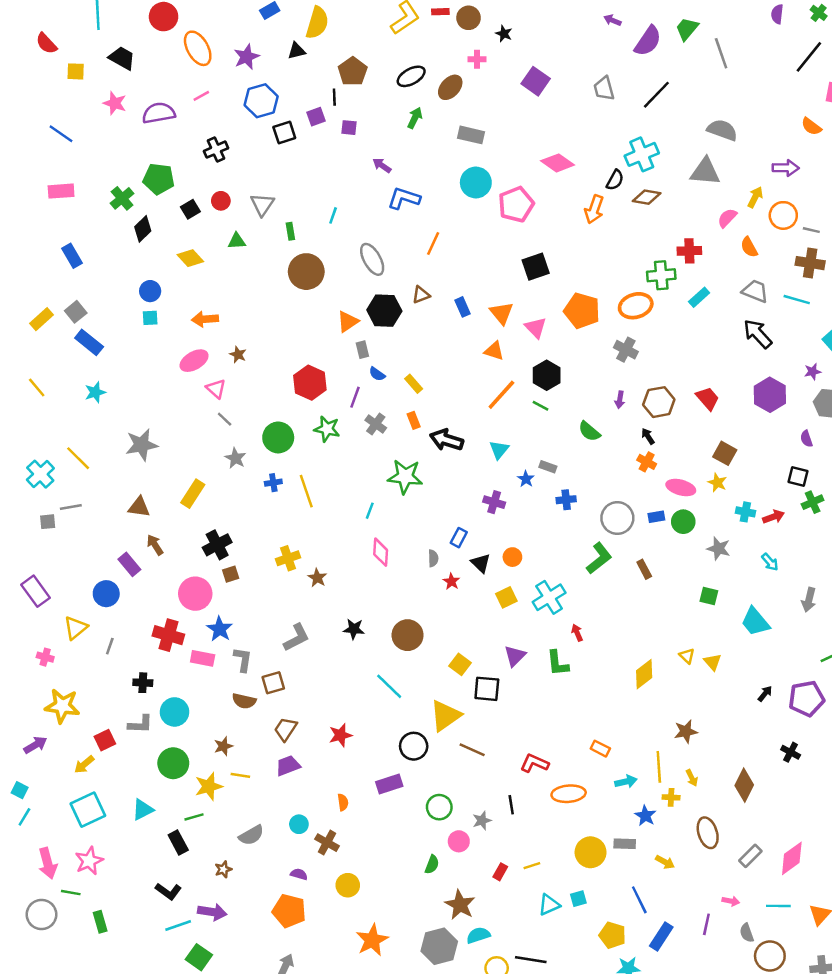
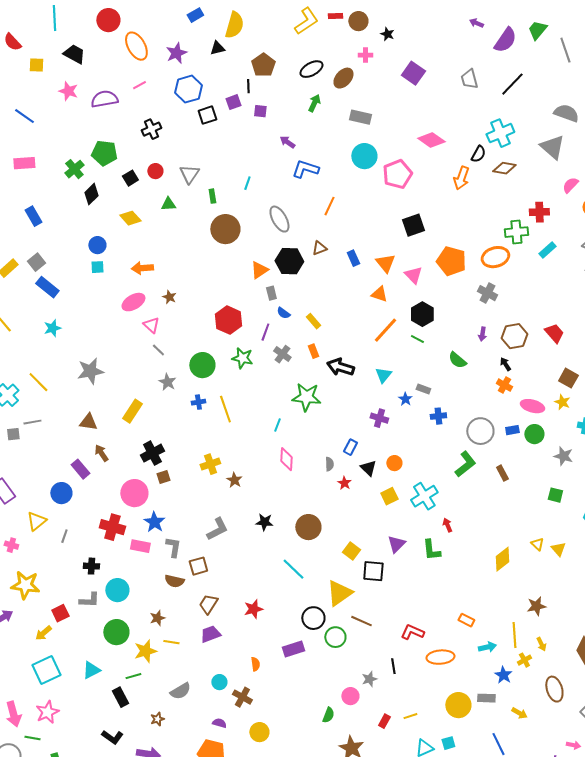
gray triangle: (705, 172) -> (552, 147), turned 36
yellow cross: (671, 797) -> (524, 660), turned -32
green circle: (439, 807) -> (335, 637), moved

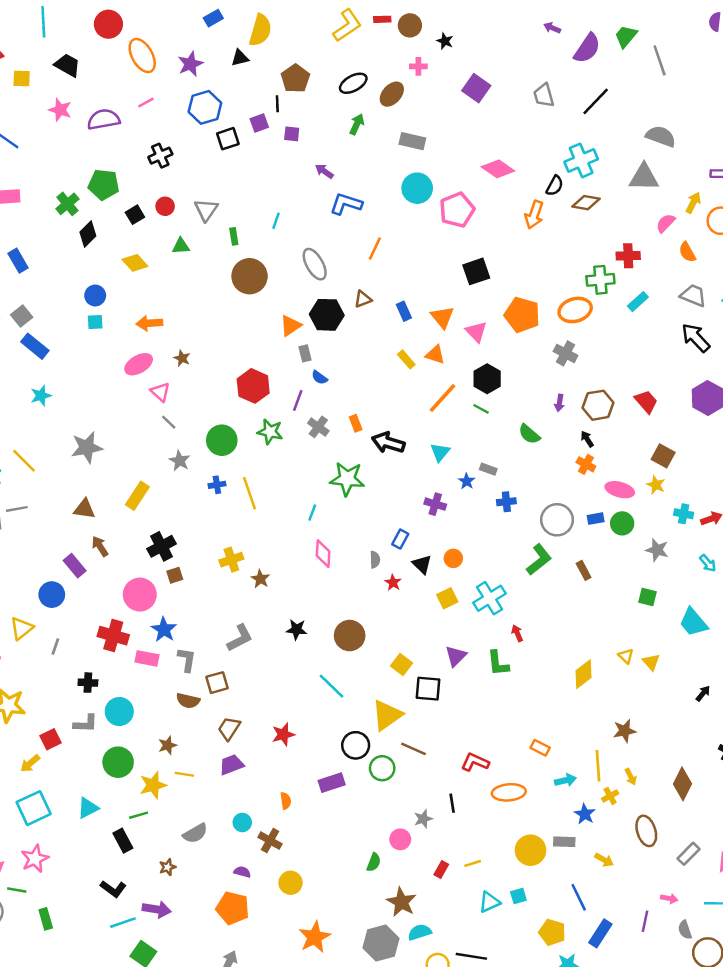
gray triangle: (552, 147) -> (644, 177), turned -40
yellow rectangle: (313, 321) -> (406, 359), moved

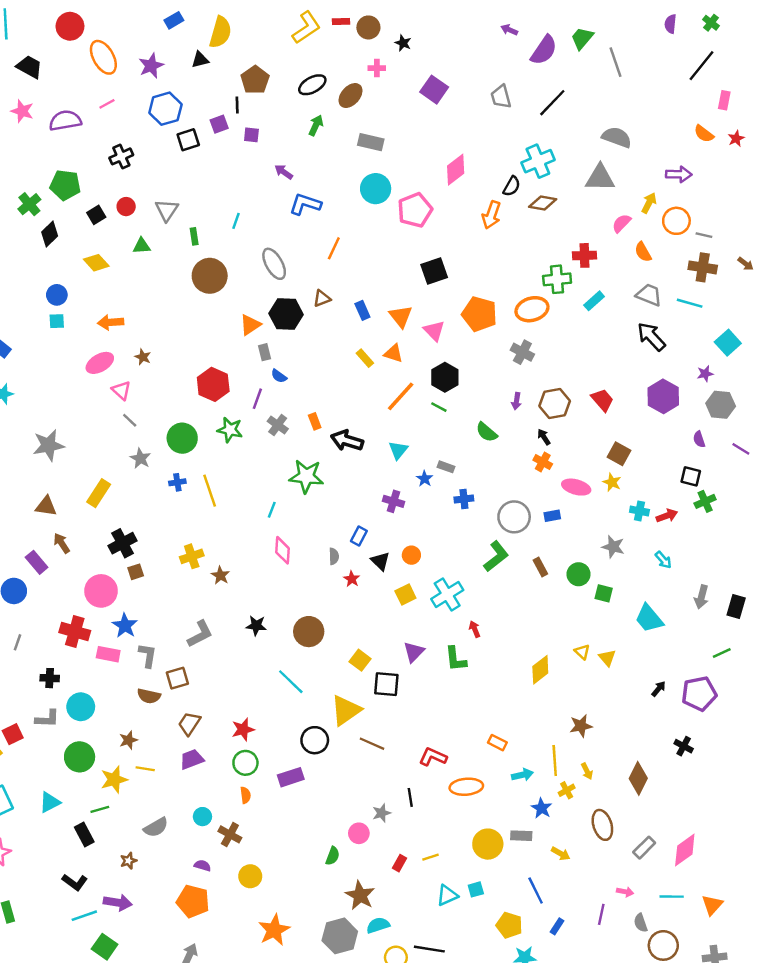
pink diamond: (498, 169) -> (456, 170), turned -72
green circle: (622, 523) -> (579, 574), moved
green circle: (382, 768) -> (245, 763), moved
blue rectangle: (600, 933) -> (557, 926), size x0.6

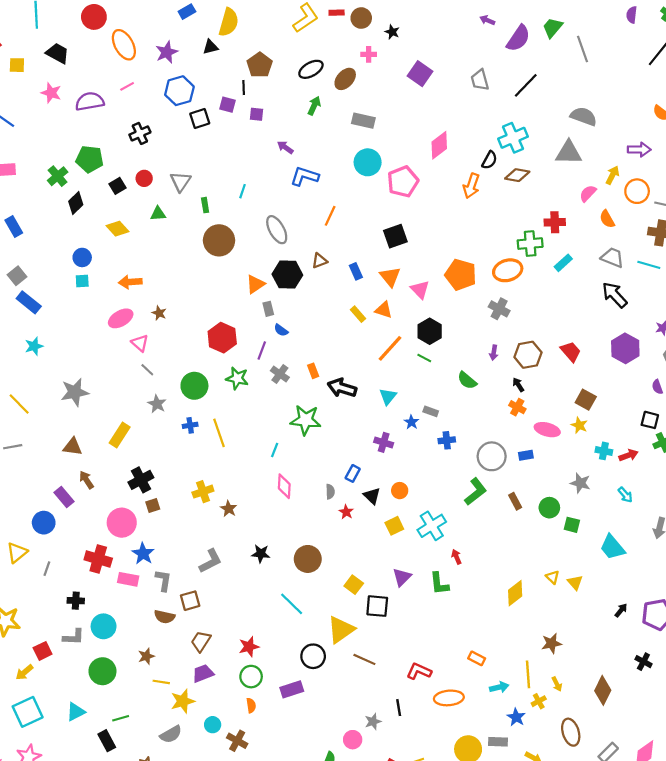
purple square: (219, 124) -> (228, 105), turned 35
black square: (434, 271) -> (395, 236), moved
yellow star: (114, 780) -> (183, 701), moved

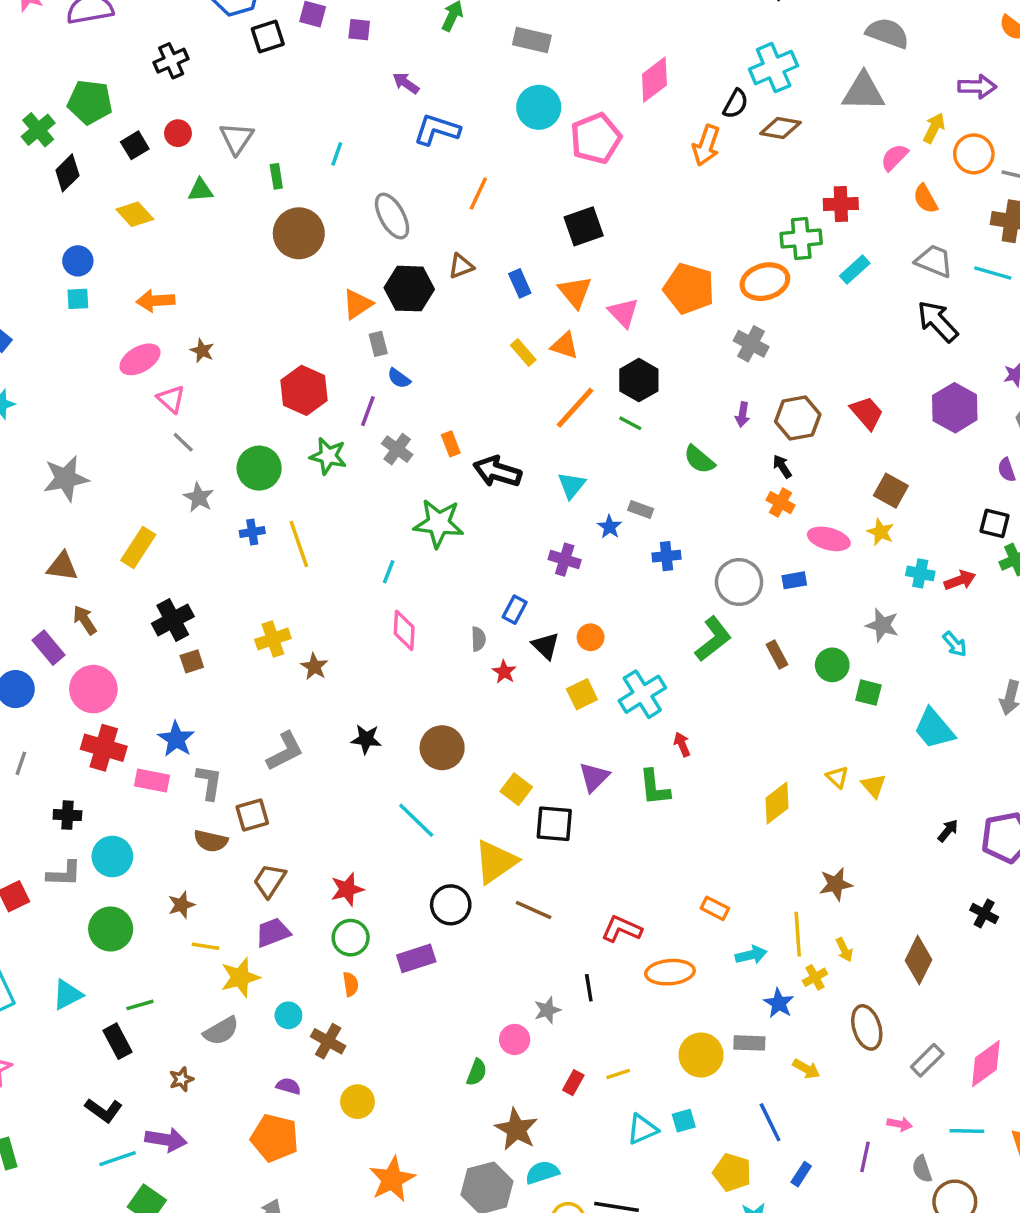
pink circle: (122, 523) -> (93, 689), moved

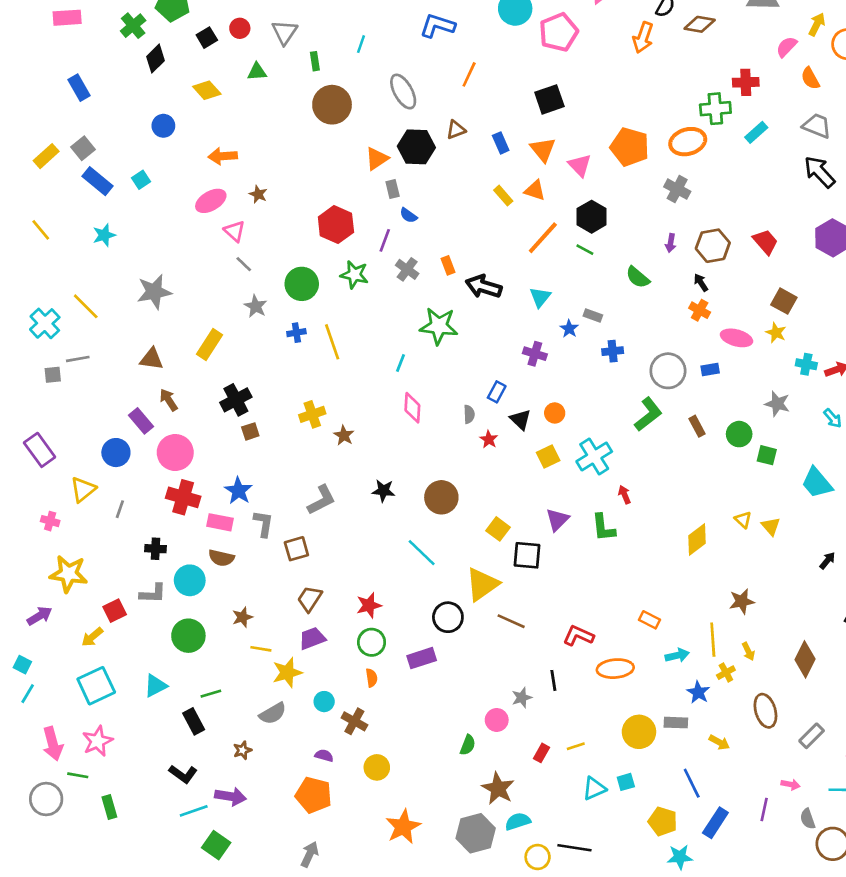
cyan square: (78, 299) -> (141, 180), moved, turned -30
brown semicircle: (211, 841) -> (221, 558), moved
blue rectangle: (801, 1174) -> (715, 823), size x1.6

